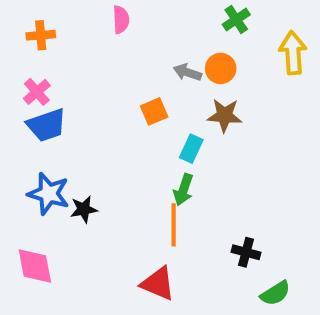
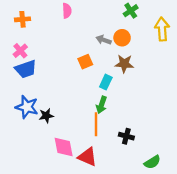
black cross: (246, 252) -> (126, 136), moved
pink diamond: (35, 266) -> (64, 147), moved

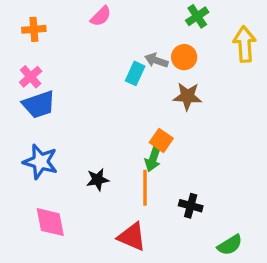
pink semicircle: (67, 11) -> (101, 16), turned 48
orange square: (85, 62) -> (161, 140), moved, turned -32
cyan rectangle: (106, 82) -> (135, 73), moved
black star: (46, 116) -> (98, 180), moved
pink diamond: (64, 147) -> (50, 222), moved

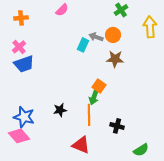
blue star: (40, 162) -> (24, 117), moved
pink diamond: (50, 222) -> (19, 136), moved, turned -30

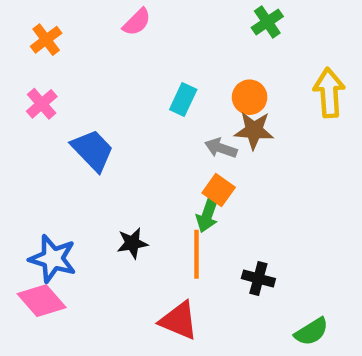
orange cross: (21, 18) -> (46, 40), turned -32
yellow arrow: (150, 27) -> (329, 93), moved
orange circle: (113, 35) -> (250, 97), moved
gray arrow: (96, 37) -> (221, 148), moved
blue trapezoid: (24, 64) -> (93, 150), moved, turned -115

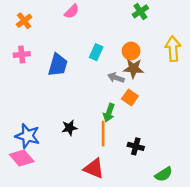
pink cross: (42, 104) -> (22, 54), turned 35
blue trapezoid: (93, 150) -> (58, 65), moved, turned 60
orange square: (219, 190) -> (130, 98), moved

